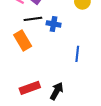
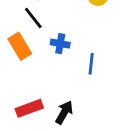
black line: (33, 19) -> (33, 18), turned 60
blue cross: (54, 24) -> (60, 44), moved

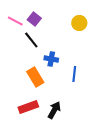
orange rectangle: (20, 46) -> (35, 77), moved

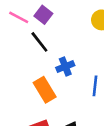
blue cross: (51, 59) -> (65, 66), turned -32

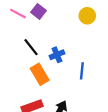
black line: (39, 42) -> (31, 47), moved

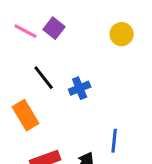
blue line: (82, 71) -> (114, 141), moved
orange rectangle: (40, 74) -> (26, 115), moved

